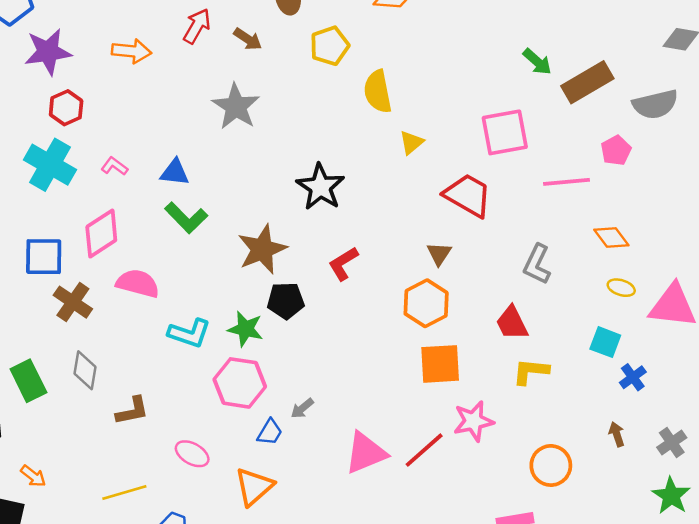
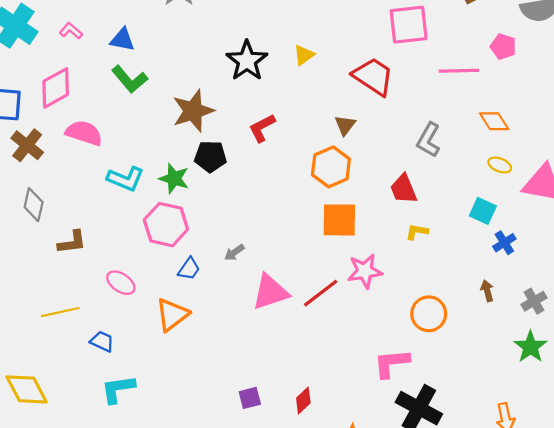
yellow triangle: (411, 142) -> (304, 55), moved
pink pentagon: (616, 150) -> (503, 47), turned -30
yellow L-shape: (531, 371) -> (417, 232), size x0.7
gray arrow: (302, 408) -> (234, 253), moved

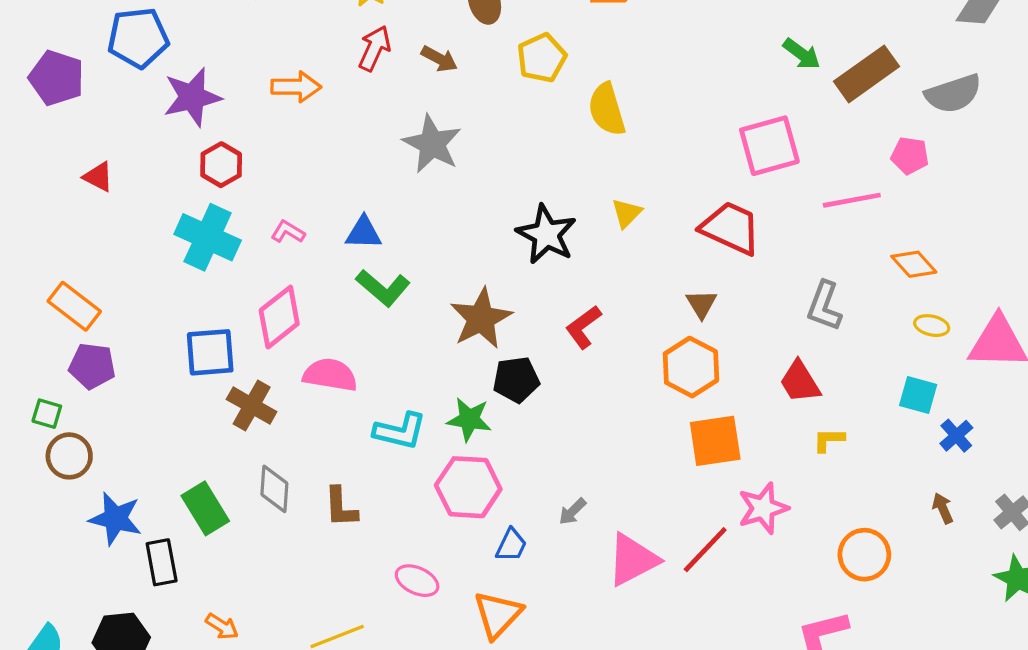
brown L-shape: (72, 242) -> (341, 507), moved, turned 104

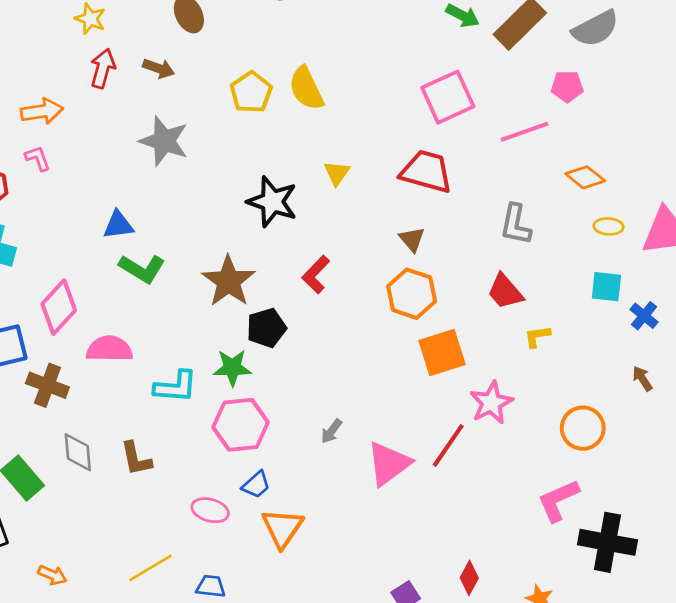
yellow pentagon: (542, 58) -> (251, 92), moved
pink L-shape: (288, 232) -> (38, 158), moved, turned 48
blue trapezoid: (511, 545) -> (256, 485), moved, turned 32

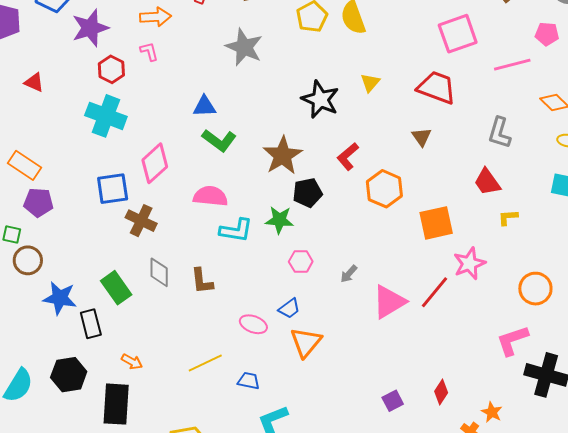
orange hexagon: (412, 294) -> (384, 189), moved
pink semicircle: (109, 349) -> (210, 196), moved
pink hexagon: (241, 425) -> (301, 261), moved, size x0.6

